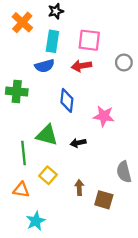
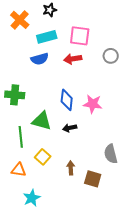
cyan rectangle: (52, 41) -> (47, 37), turned 66
green cross: (17, 92) -> (15, 95), moved
blue diamond: (67, 100) -> (67, 100), moved

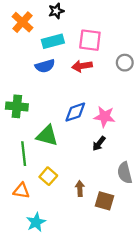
blue diamond: (67, 100) -> (75, 112), turned 65
black arrow: (70, 128) -> (99, 144), moved, turned -40

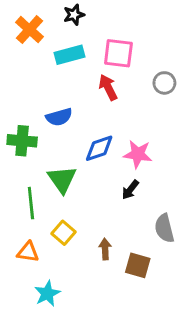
blue semicircle: (45, 66) -> (59, 117), moved
red arrow: (82, 66) -> (108, 87), turned 72
green triangle: (47, 136) -> (62, 179), turned 40

